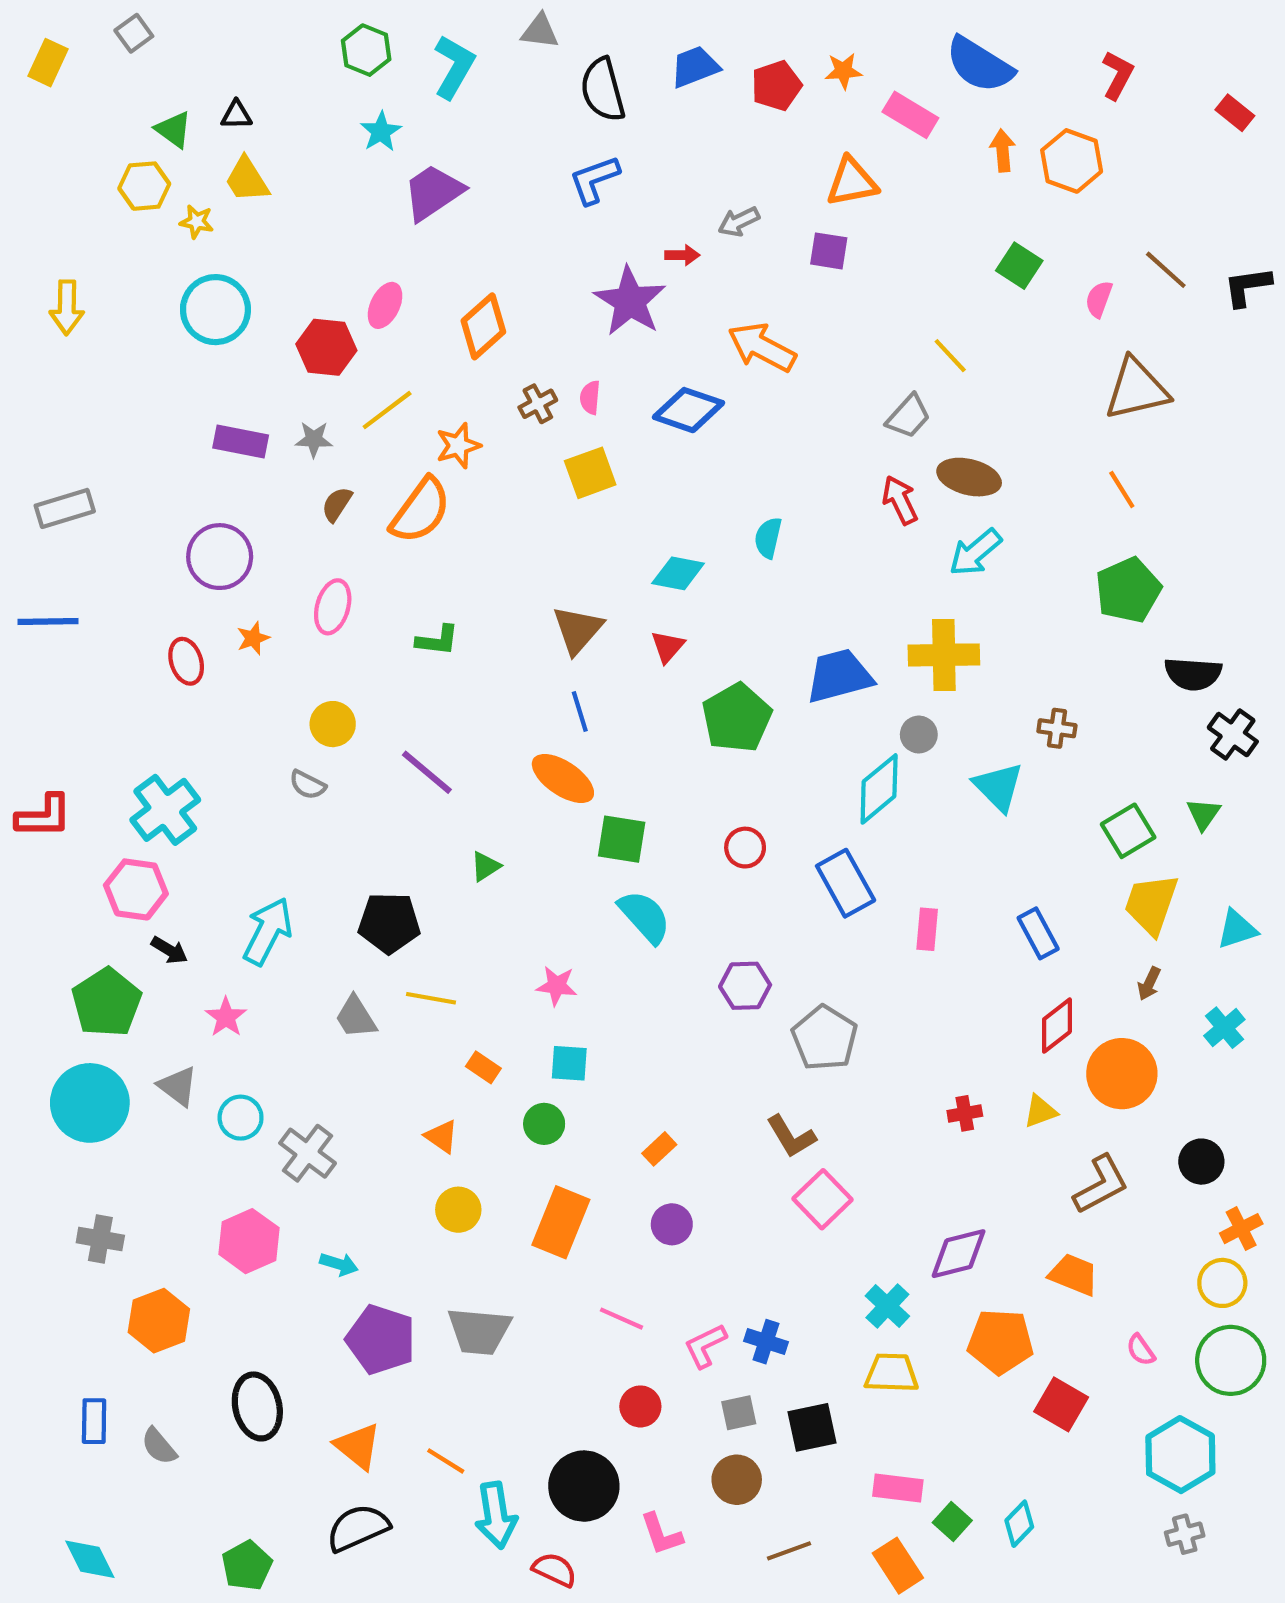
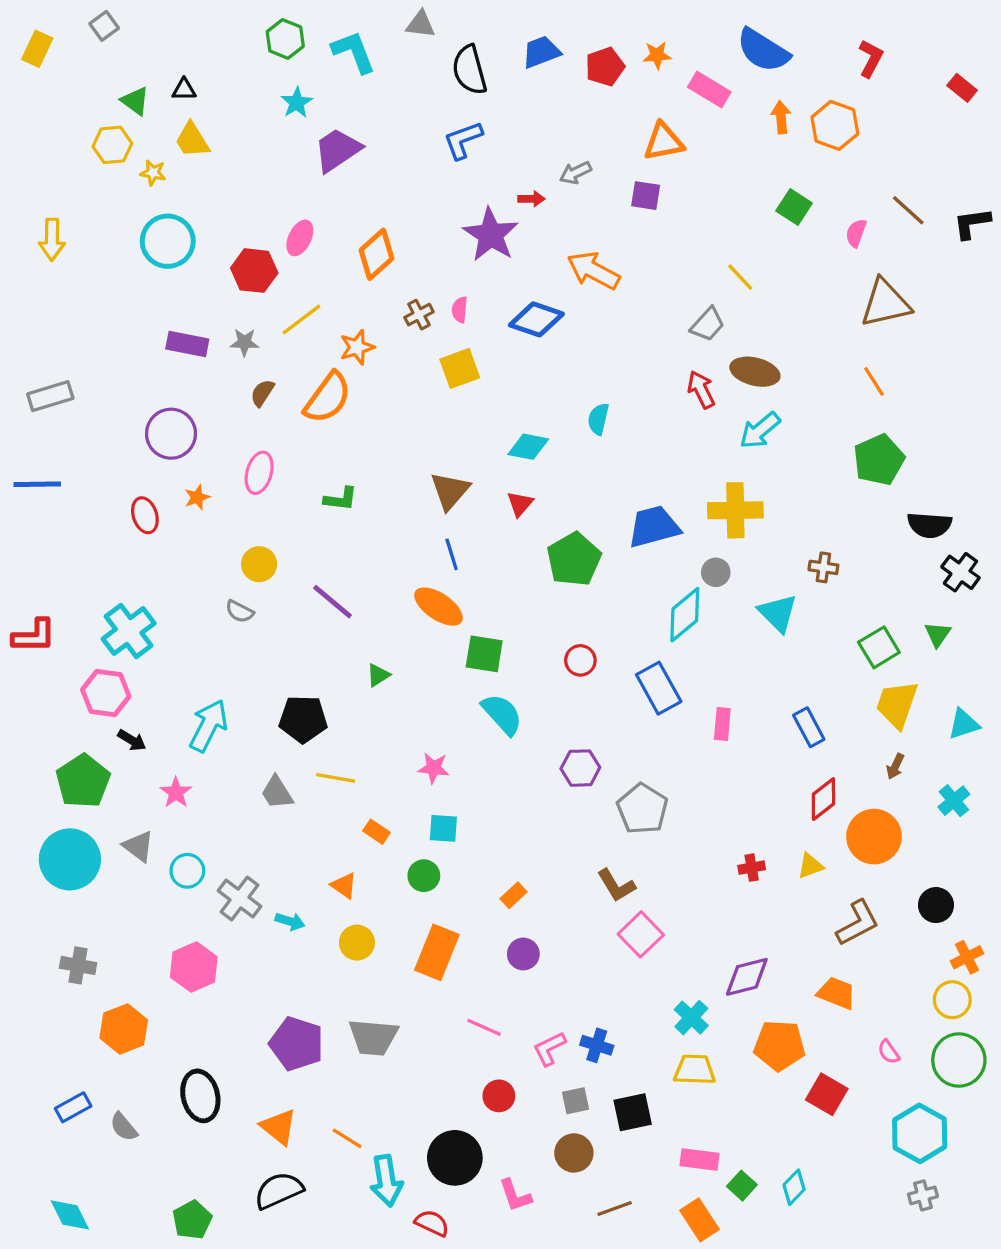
cyan L-shape: (454, 67) -> (354, 52), turned -51
cyan arrow: (339, 1264) -> (290, 921), moved
blue rectangle: (94, 1421) -> (73, 1107), turned 60

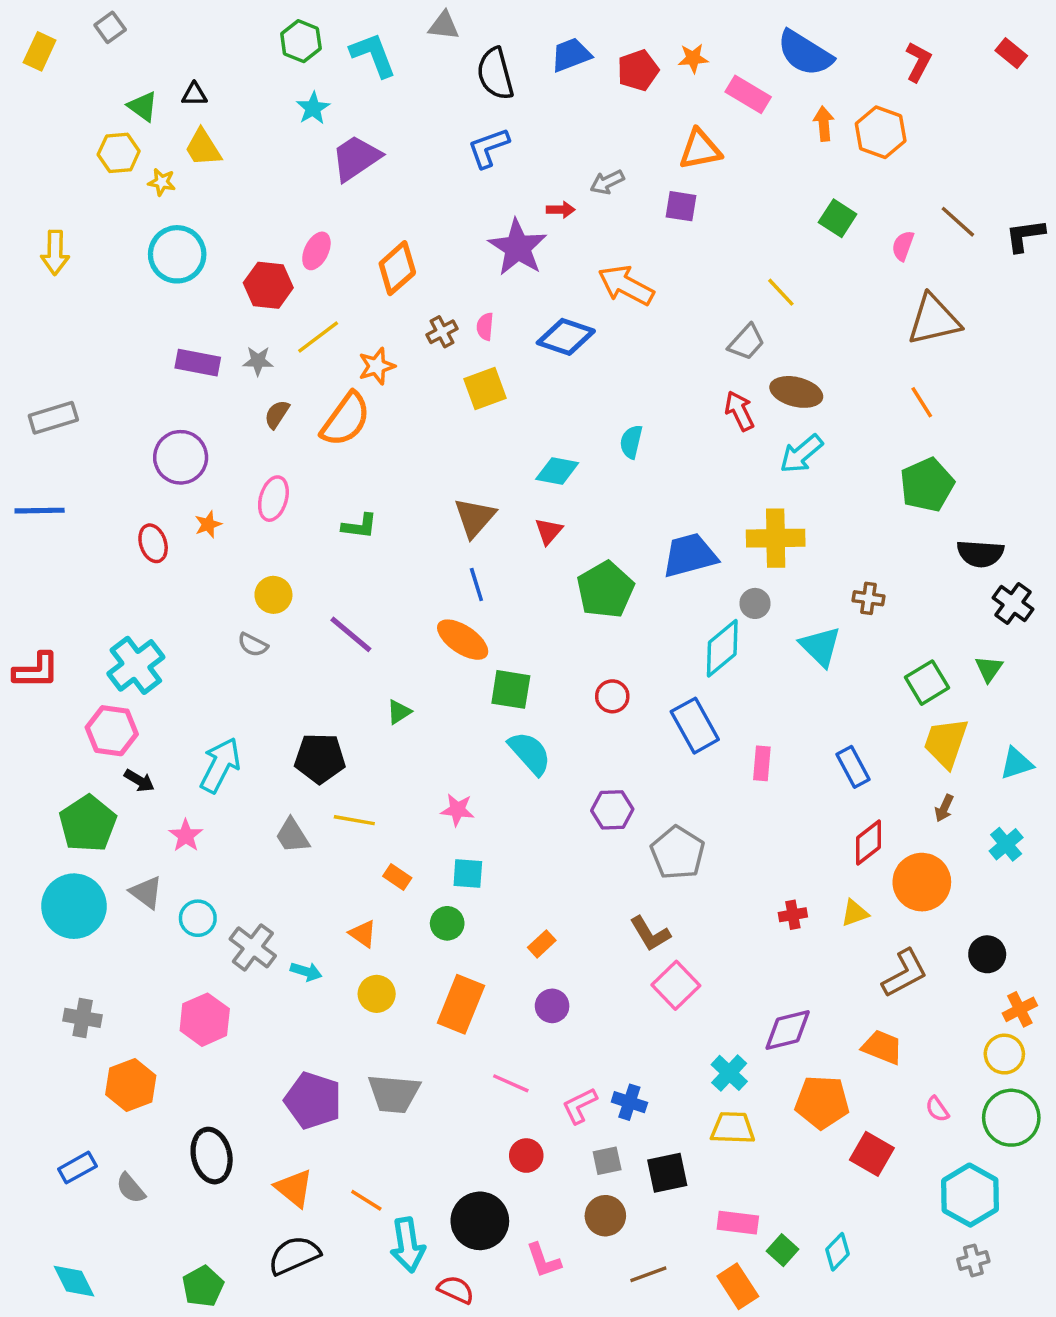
red rectangle: (962, 88) -> (1011, 53), moved

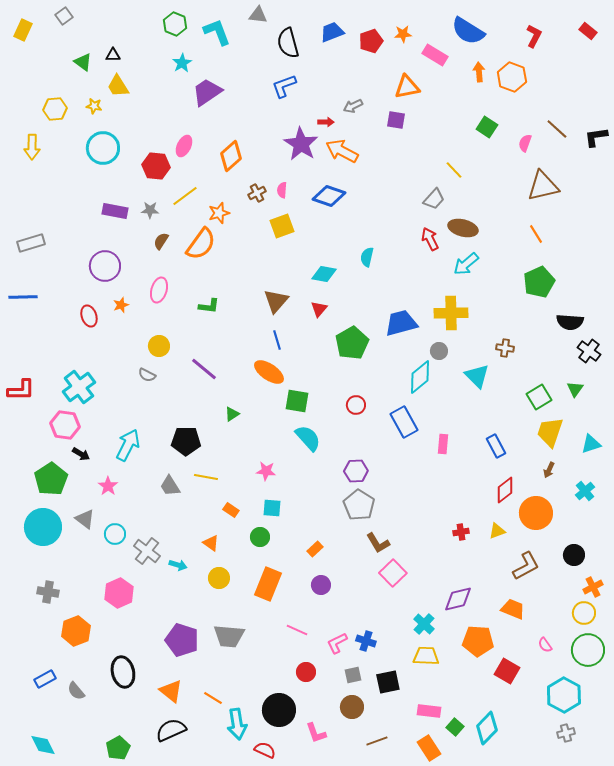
yellow hexagon: (119, 153) -> (55, 109), moved
orange arrow: (626, 285) -> (342, 151), moved
gray pentagon: (678, 853) -> (359, 505), moved
cyan diamond: (838, 1252) -> (487, 728), size x1.5

